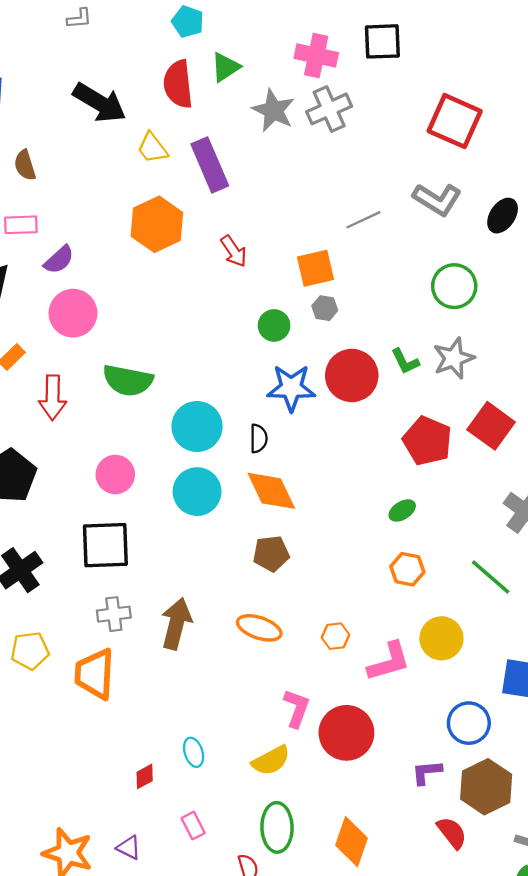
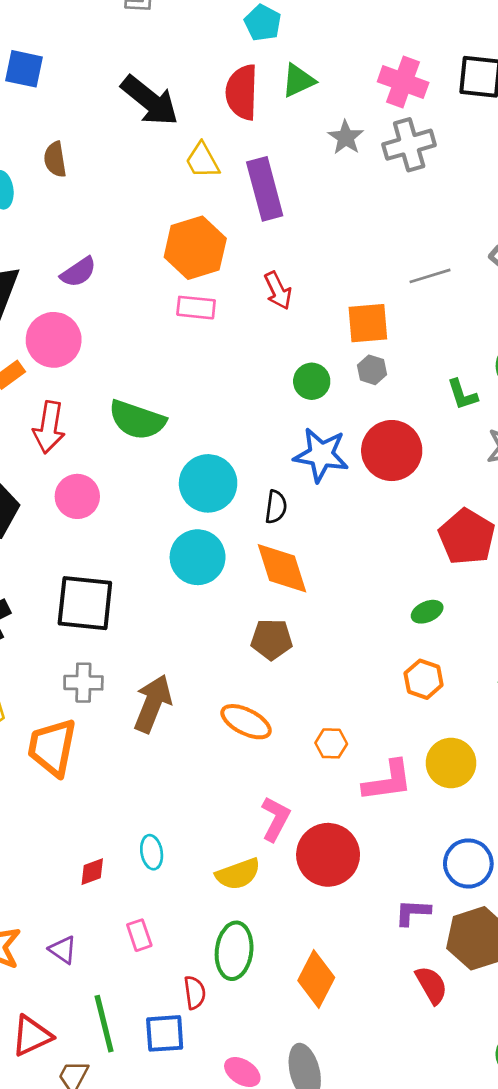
gray star: (273, 110) -> (346, 137), size x0.7
pink rectangle: (21, 225) -> (196, 308), moved
pink circle: (73, 313) -> (54, 340), moved
green L-shape: (405, 361) -> (462, 394), moved
pink circle: (115, 474) -> (77, 496), moved

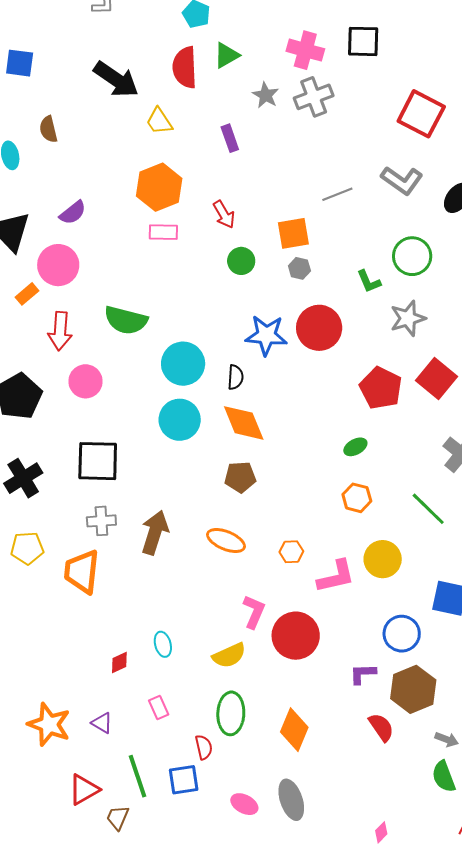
purple rectangle: (265, 189) -> (230, 138), moved, size x0.6
green circle: (312, 381) -> (241, 261), moved

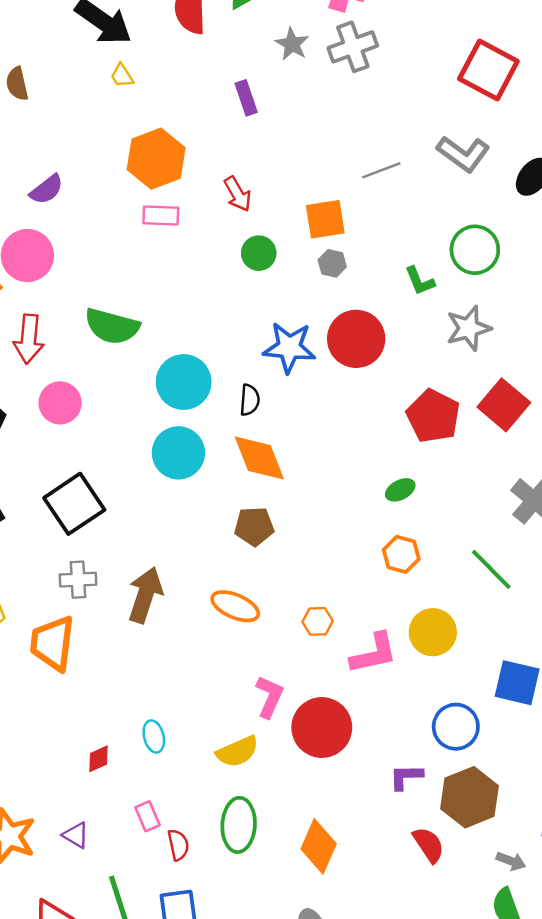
yellow trapezoid: (159, 121) -> (122, 76), moved, size x0.7
black square: (98, 461) -> (74, 504), turned -36
red semicircle: (204, 747) -> (178, 845), moved

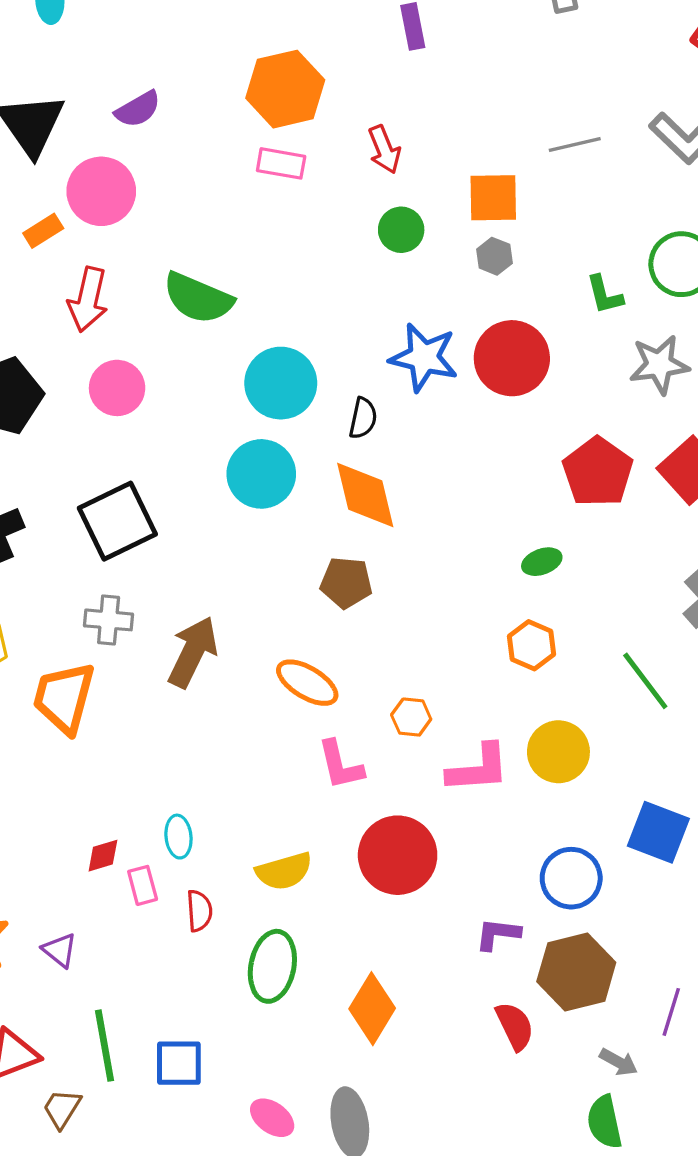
pink L-shape: (269, 697) -> (340, 765), moved, turned 135
pink rectangle: (147, 816) -> (143, 885), moved
red semicircle: (178, 845) -> (199, 911), moved

